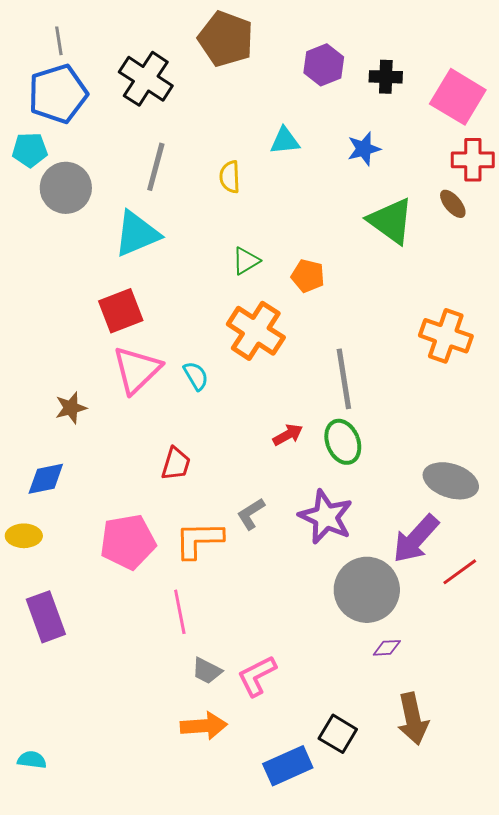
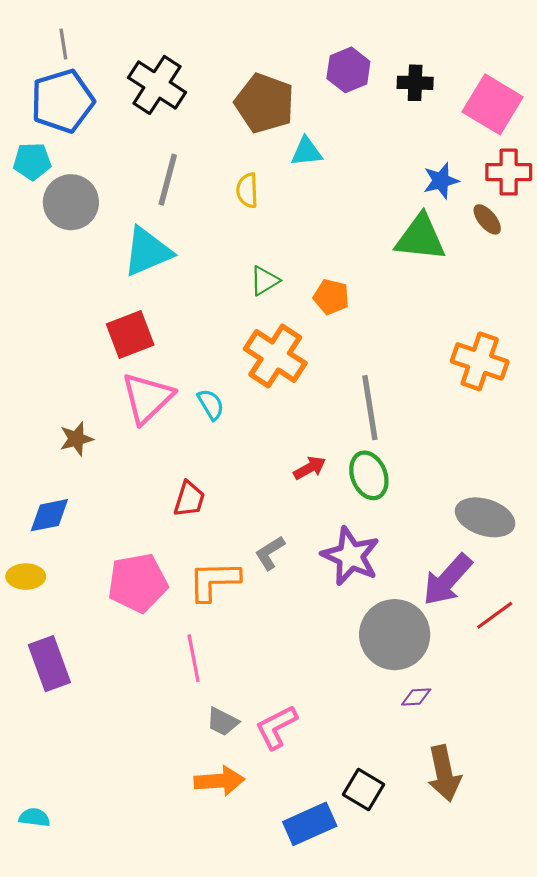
brown pentagon: (226, 39) -> (265, 103), moved
blue star: (364, 149) -> (441, 181), moved
green triangle: (391, 221) -> (420, 238), turned -30

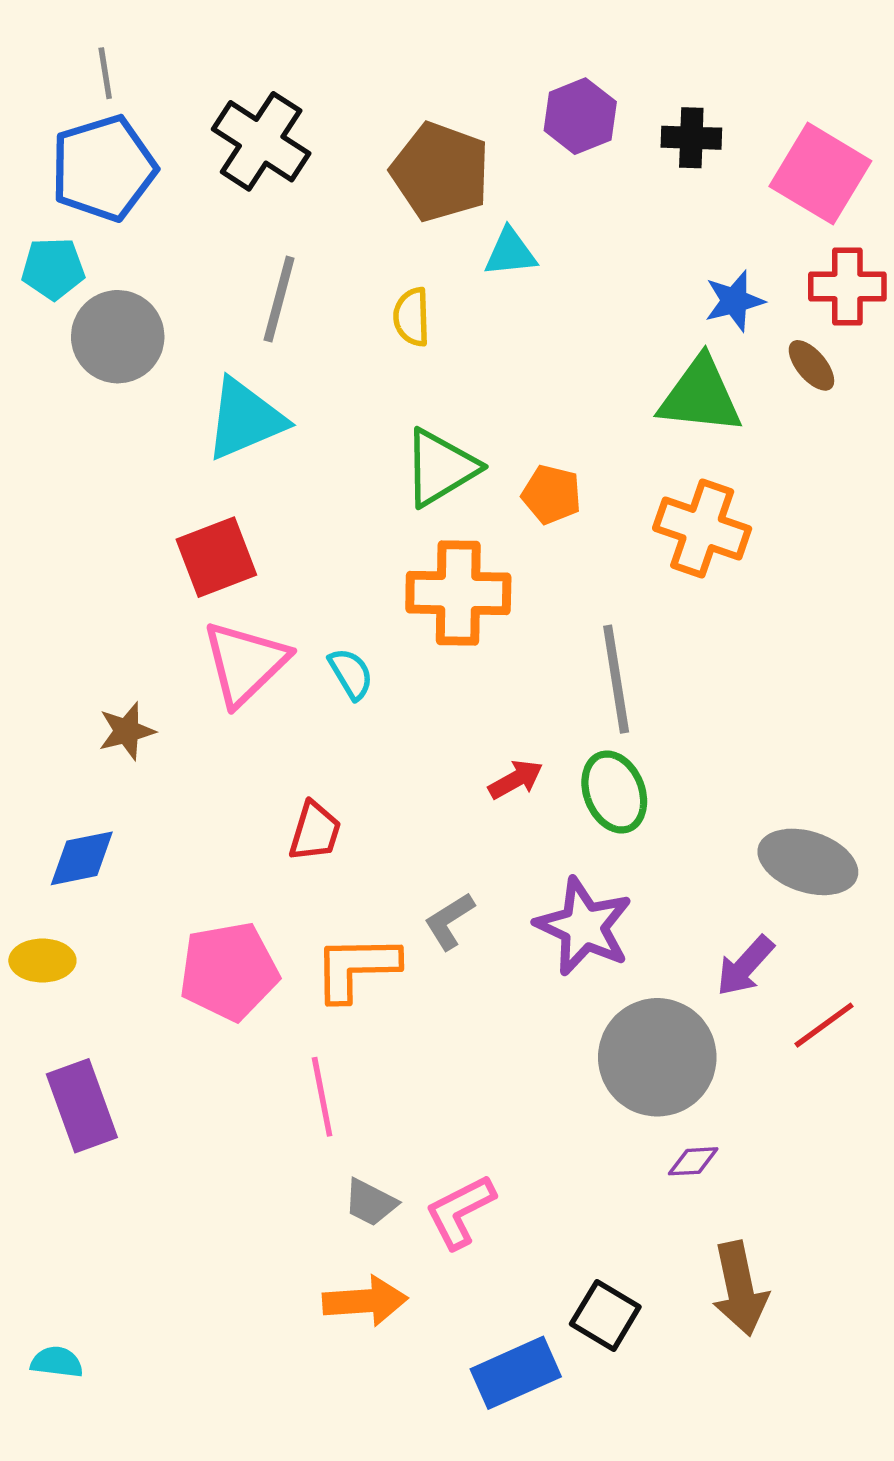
green triangle: (265, 281) -> (440, 468), size x1.6
orange cross: (275, 356) -> (458, 593), turned -32
orange cross: (480, 361) -> (702, 528), moved
purple arrow: (447, 580) -> (745, 966), size x0.7

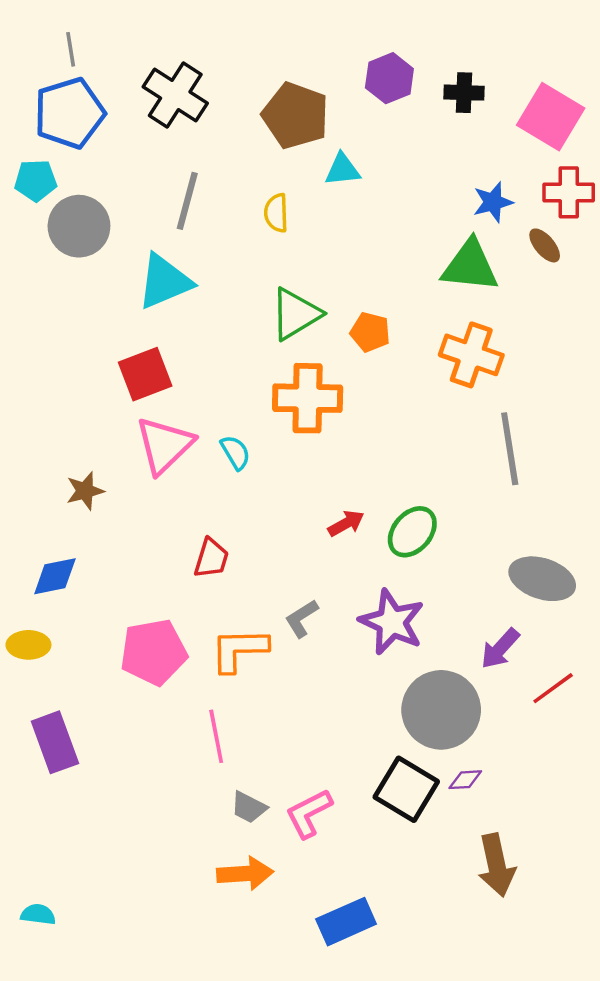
gray line: (616, 679) -> (510, 449), moved
green ellipse: (614, 792) -> (412, 532), turned 63
black square: (605, 1315) -> (406, 789), moved, size x1.4

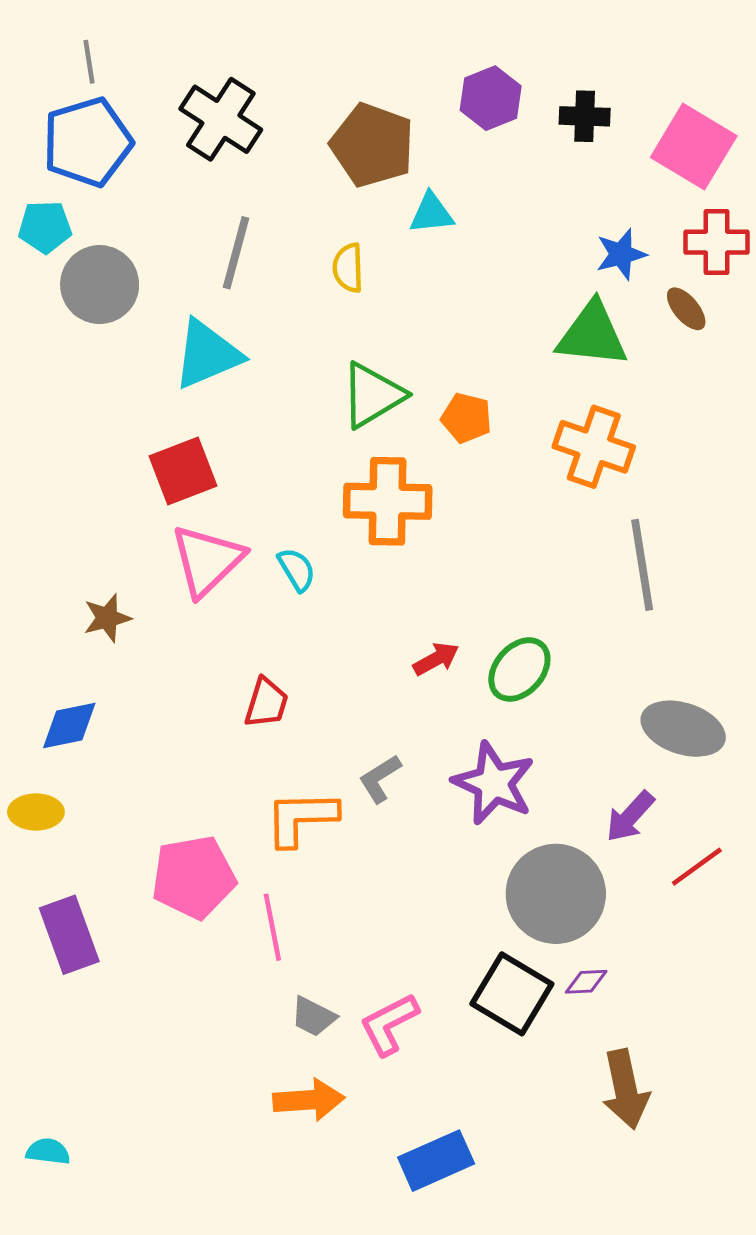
pink pentagon: (154, 652) -> (194, 877), moved

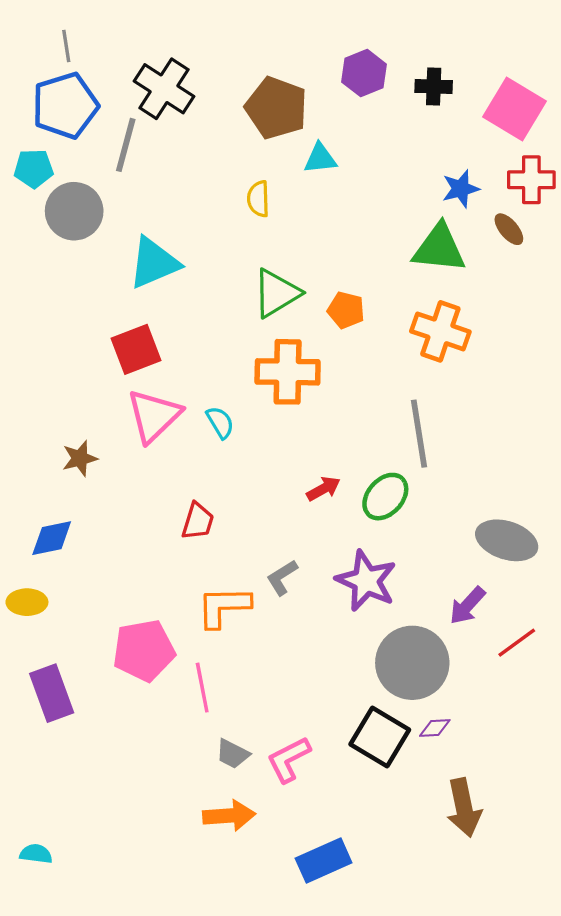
gray line: (236, 253) -> (126, 145), moved
gray line: (642, 565) -> (419, 434), moved

